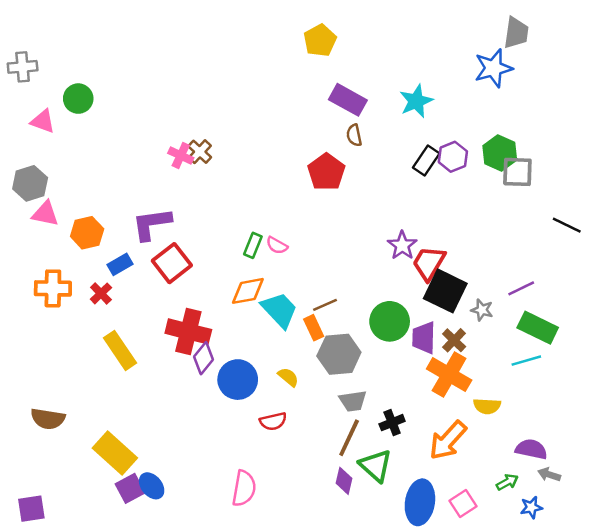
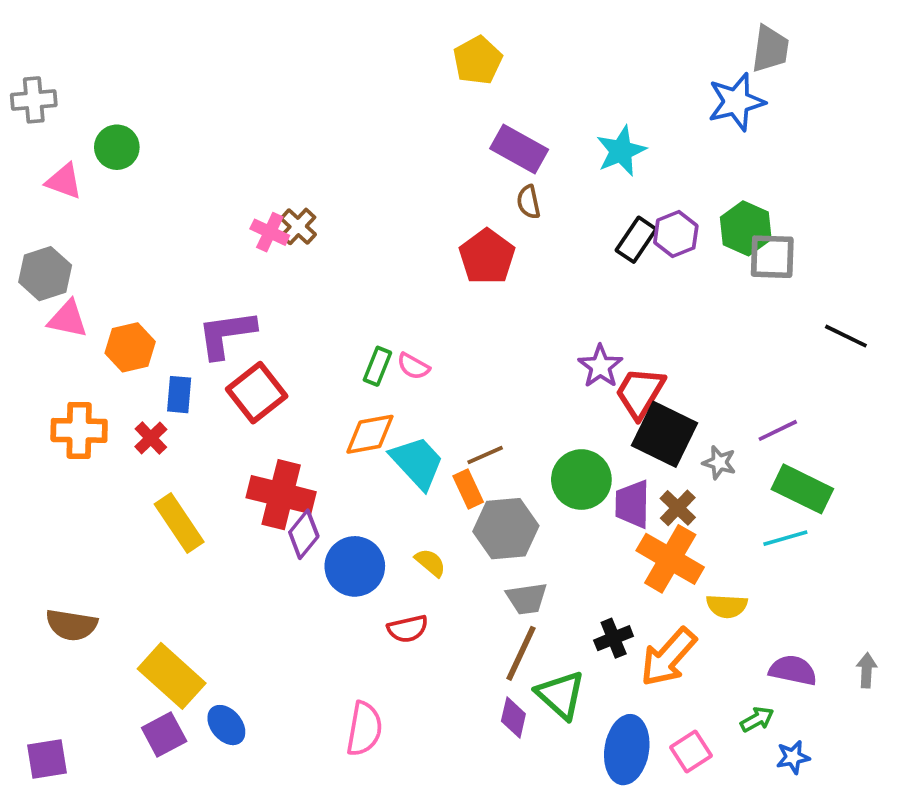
blue rectangle: (120, 264) -> (179, 395), turned -55
black cross: (392, 423) -> (614, 638), moved
gray arrow: (549, 474) -> (867, 670), moved, turned 75
purple square: (130, 488) -> (164, 734), moved

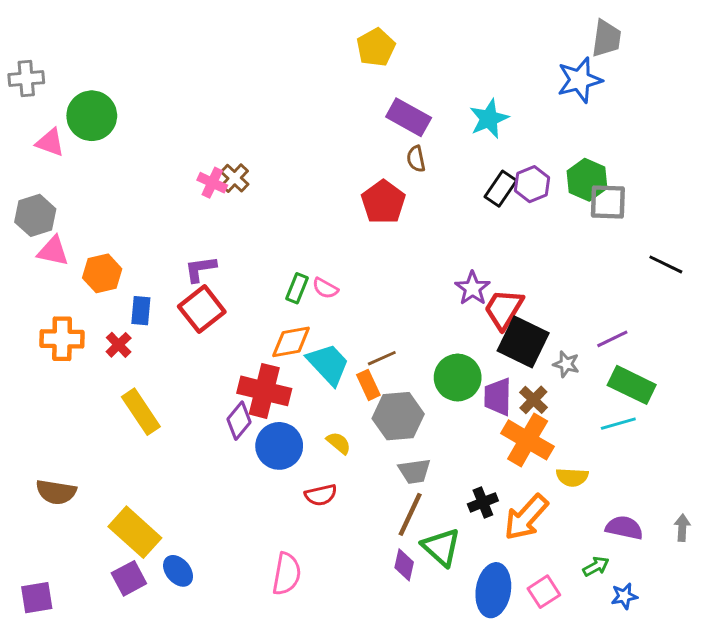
green circle: (117, 147) -> (92, 116), size x1.4
purple L-shape: (226, 334) -> (200, 269), moved, size x0.7
red cross: (281, 495) -> (264, 391), moved

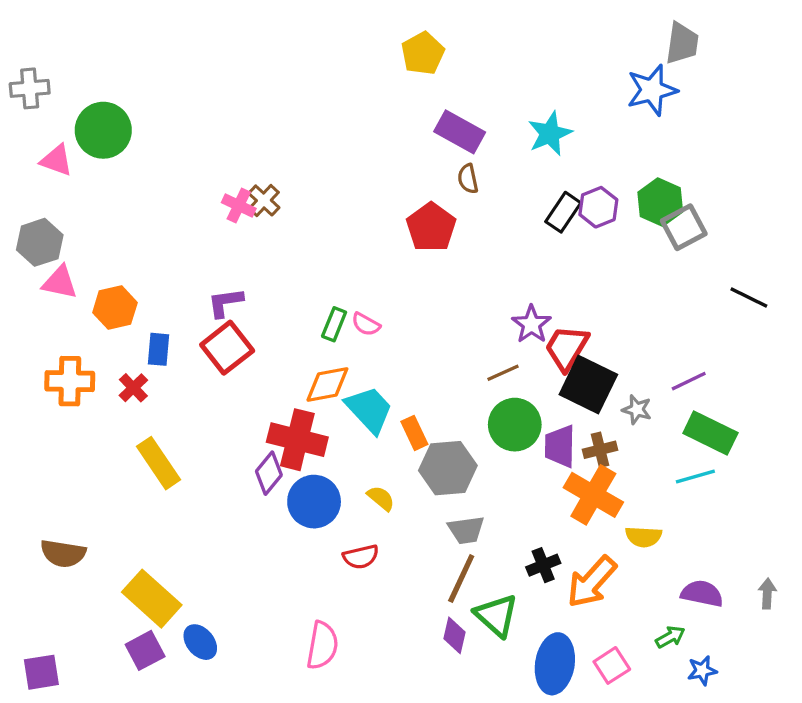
gray square: (608, 202) -> (684, 227), turned -30
brown line: (382, 358) -> (503, 373), moved
brown cross: (533, 400) -> (600, 450), turned 32

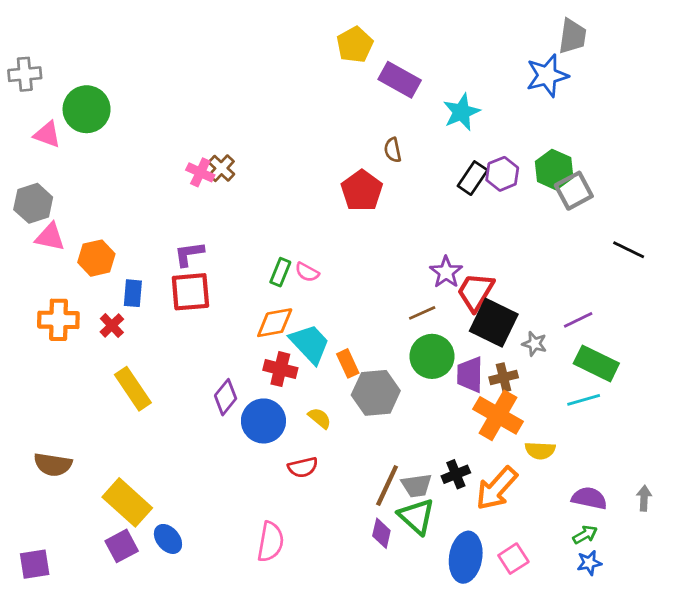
purple rectangle: (460, 132) -> (400, 80), moved
red square: (227, 348) -> (190, 292), turned 33
red cross: (297, 440) -> (280, 369), moved, size x0.7
gray trapezoid: (466, 530) -> (417, 486), moved
green arrow: (670, 637) -> (585, 535), moved

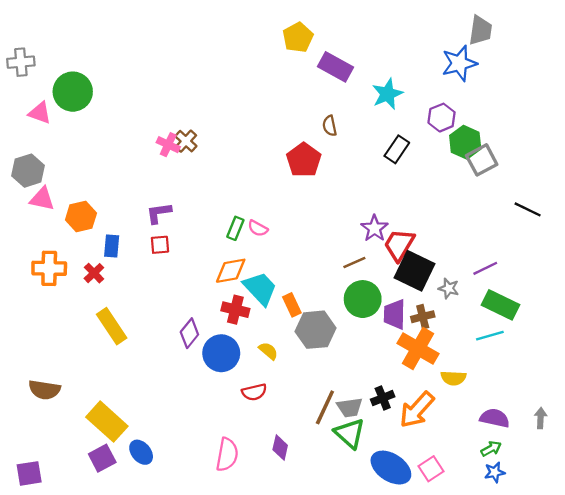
purple hexagon: (502, 174) -> (442, 118), moved
red square: (190, 292) -> (160, 245), size x0.6
purple diamond: (381, 533) -> (280, 448), moved
blue ellipse: (466, 557) -> (391, 468), turned -66

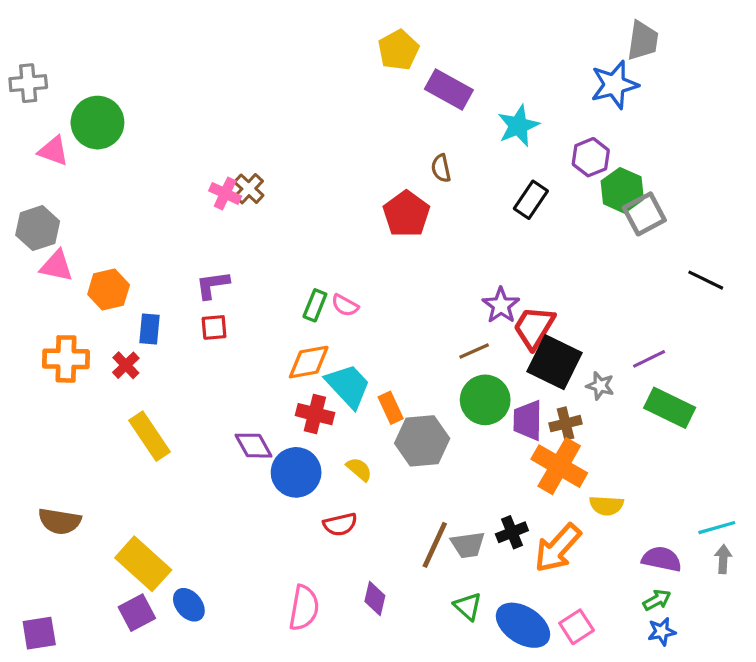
purple diamond: (189, 333) -> (254, 446), turned -68
cyan line: (490, 336) -> (717, 528), moved
green triangle: (350, 433) -> (468, 606), moved, size x0.7

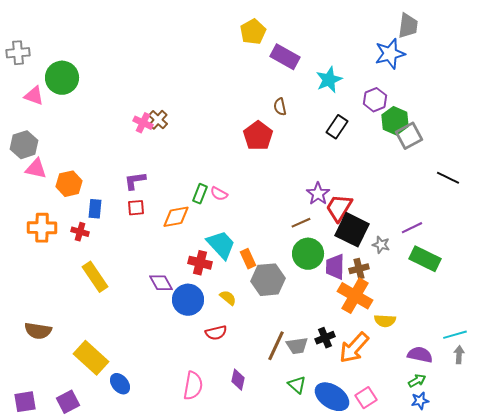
orange diamond: (309, 362) -> (176, 217), moved
red cross: (126, 365) -> (80, 232), turned -30
purple square: (137, 613) -> (68, 402), moved

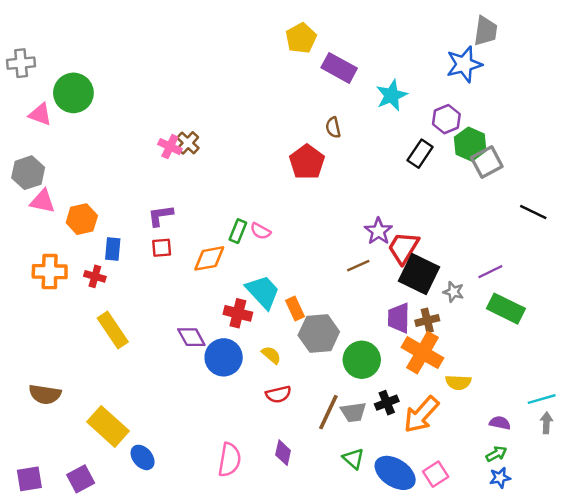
black rectangle: (337, 127) -> (420, 154), moved
green circle: (308, 254) -> (362, 360), moved
red semicircle: (216, 333) -> (278, 394), moved
purple semicircle: (420, 355) -> (500, 423), size x0.7

